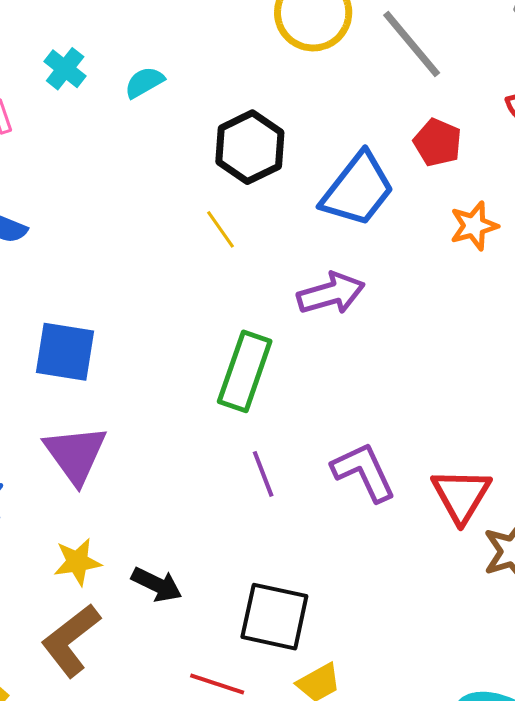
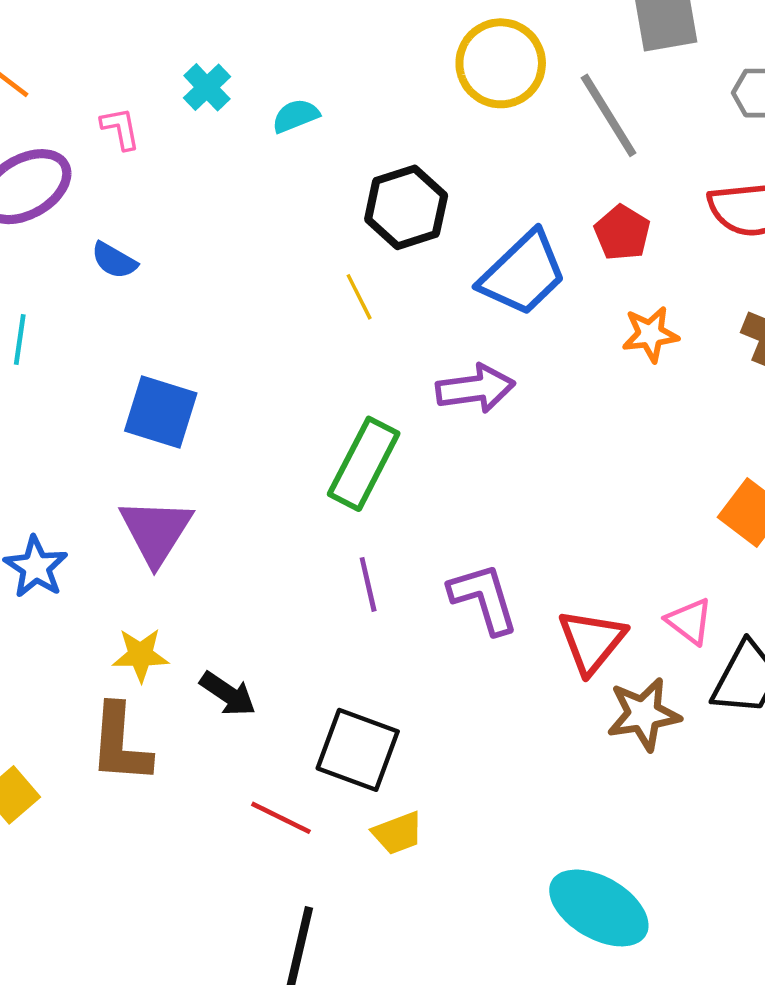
brown L-shape: (71, 640) -> (120, 744), turned -56

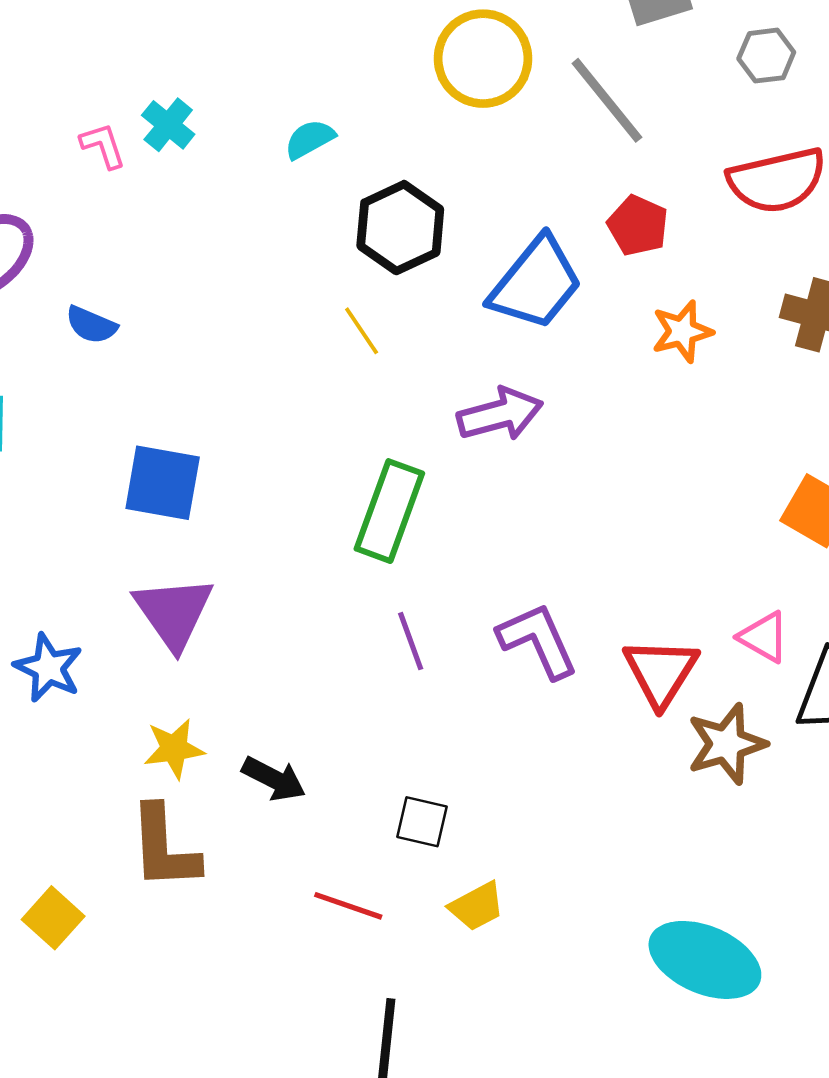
cyan semicircle: (296, 116) -> (310, 139), moved
pink L-shape: (120, 128) -> (103, 146), moved
black square: (358, 750) -> (422, 822), size x0.6

